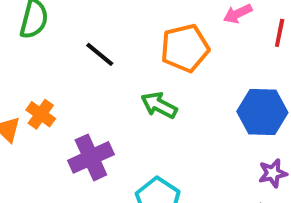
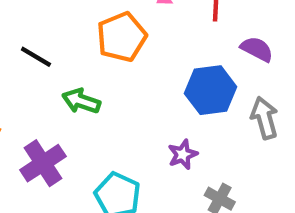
green arrow: (159, 105) -> (81, 101), moved
purple star: (273, 173) -> (183, 154), moved

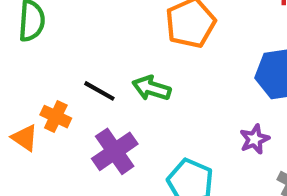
black line: (36, 57) -> (99, 91), moved

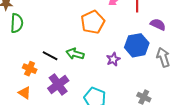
orange triangle: (25, 138) -> (25, 93), moved
purple star: (255, 139) -> (113, 59), moved

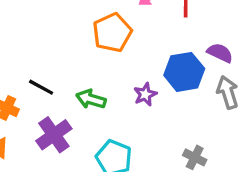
purple semicircle: (158, 24) -> (220, 53), moved
green arrow: (75, 54) -> (91, 99), moved

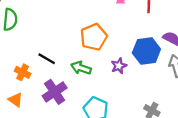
orange pentagon: (112, 33) -> (94, 37), moved

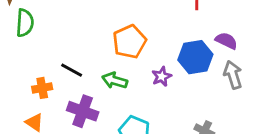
orange cross: (23, 72) -> (42, 88), turned -35
purple cross: (55, 92) -> (83, 111), turned -35

